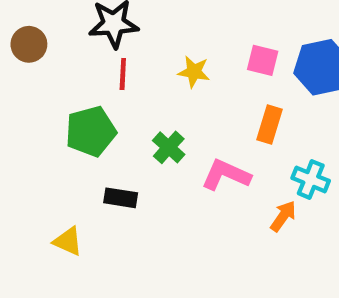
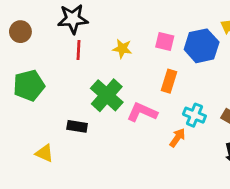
green pentagon: (91, 131) -> (29, 85), moved
green cross: (169, 147) -> (107, 95), size x1.6

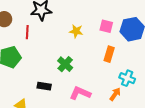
red line: (78, 50) -> (27, 32), moved
green cross: (107, 95) -> (65, 64), size x0.7
pink L-shape: (142, 112) -> (80, 93), moved

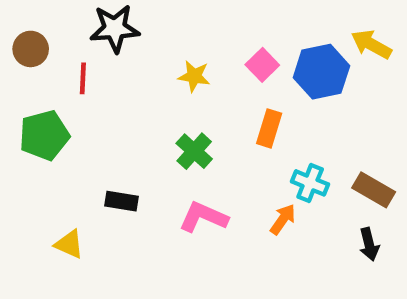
pink square: (106, 26) -> (262, 65), turned 32
green cross: (65, 64) -> (194, 151), moved

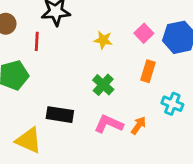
black rectangle: (122, 201) -> (60, 115), size x1.4
orange arrow: (283, 219) -> (138, 125), moved
yellow triangle: (69, 244) -> (29, 140), size x1.5

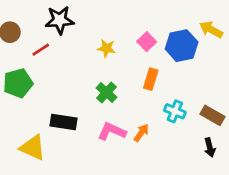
red line: (37, 41) -> (41, 50), turned 54

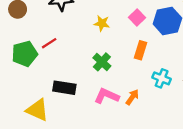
red line: (41, 50) -> (49, 43), moved

